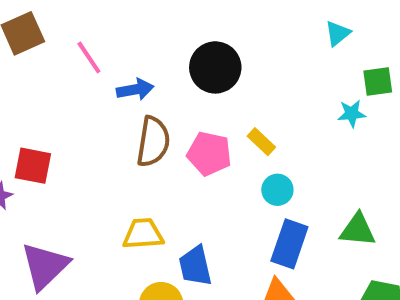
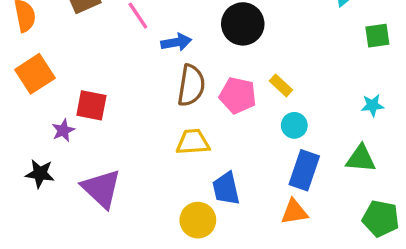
cyan star: (352, 114) -> (372, 105), moved
yellow trapezoid: (143, 234) -> (193, 142), moved
purple triangle: (45, 266) -> (101, 189), turned -33

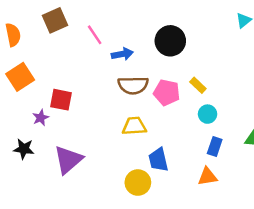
brown semicircle: (191, 85) -> (133, 85), turned 80
blue rectangle: (304, 170) -> (215, 146), size x0.7
purple triangle: (101, 189) -> (68, 160), turned 36

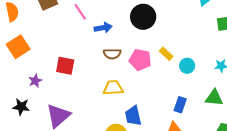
brown semicircle: (133, 85) -> (112, 54), size x0.7
red square: (61, 100) -> (65, 66), moved
cyan circle: (208, 114) -> (187, 66), moved

